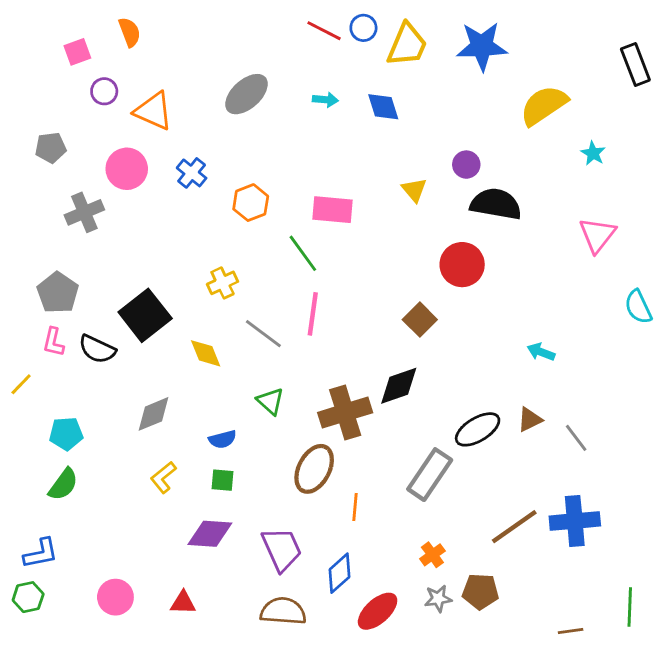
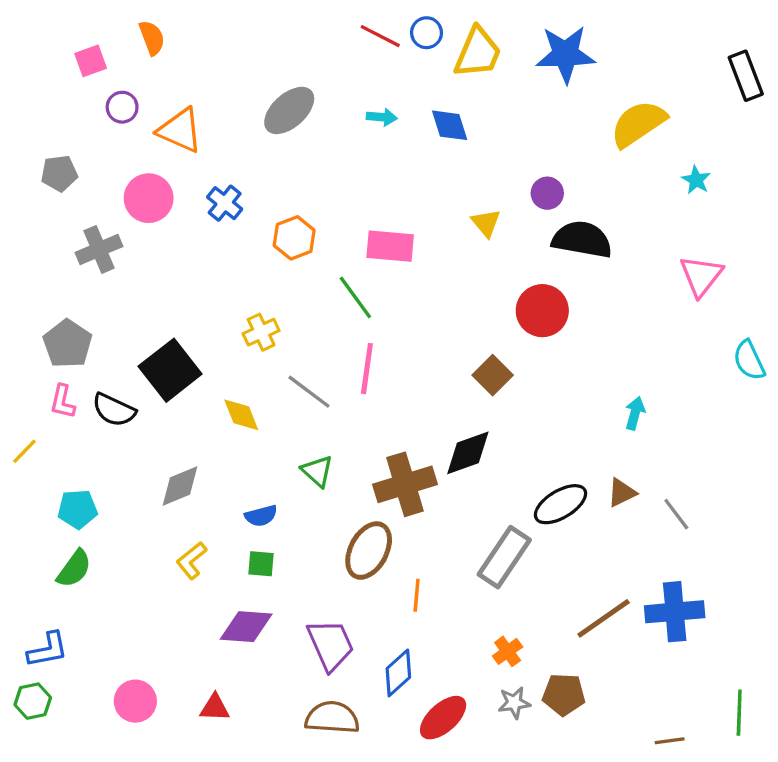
cyan arrow: (541, 352) -> (635, 413), turned 84

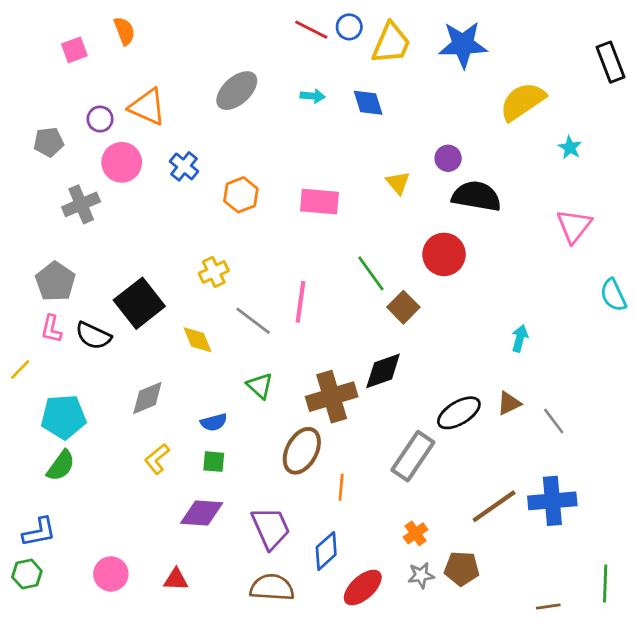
purple circle: (122, 107) -> (100, 119), moved
green line: (355, 297) -> (371, 273), moved
cyan pentagon: (77, 509) -> (63, 417), size x1.4

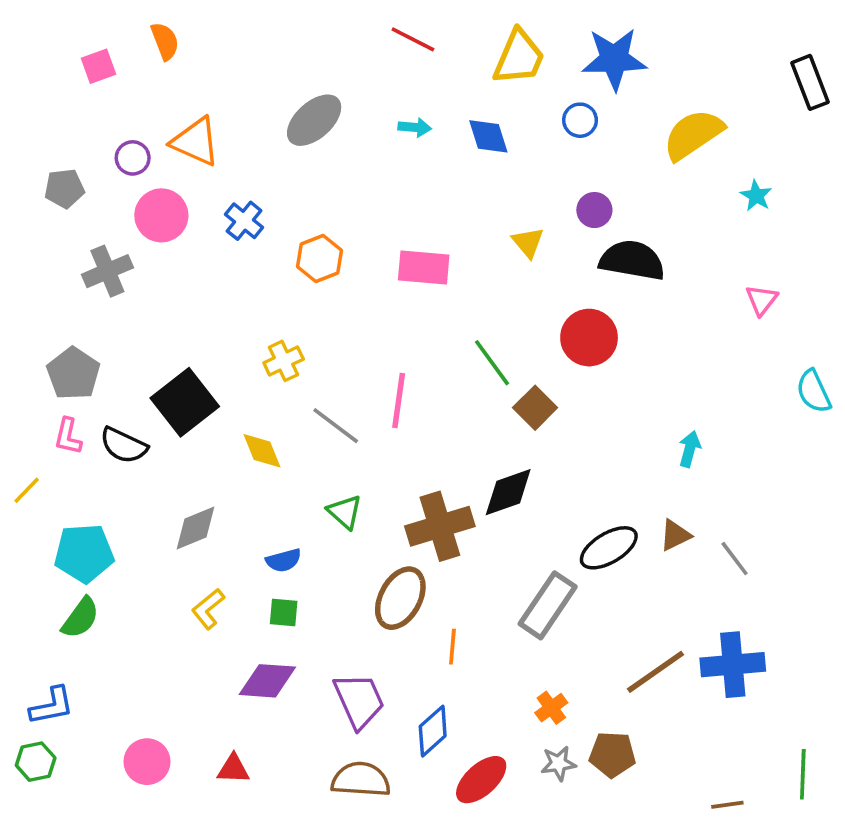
blue circle: (349, 27) -> (580, 120), moved
pink triangle: (574, 226) -> (762, 300), size x0.7

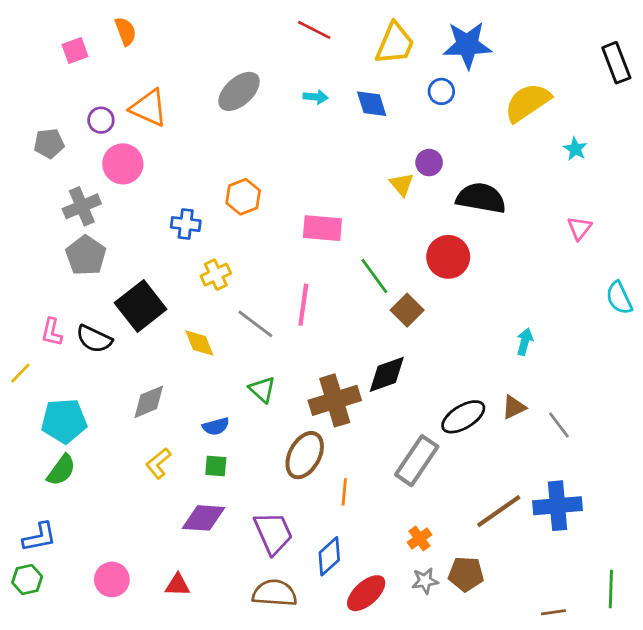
purple circle: (594, 210) -> (429, 163), moved
blue cross: (244, 221) -> (186, 224), moved, turned -32
pink rectangle: (424, 268) -> (322, 228), moved
gray pentagon: (73, 374) -> (86, 255), moved

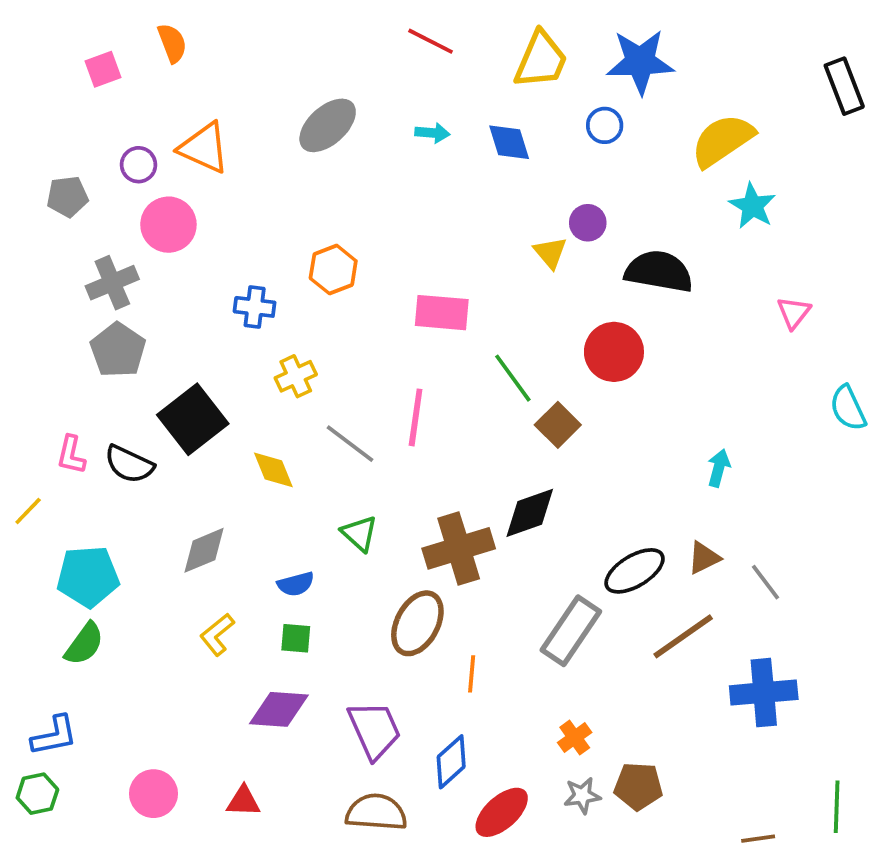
cyan star: (575, 149) -> (752, 206), moved, size x1.4
brown line: (499, 511) -> (683, 636), moved

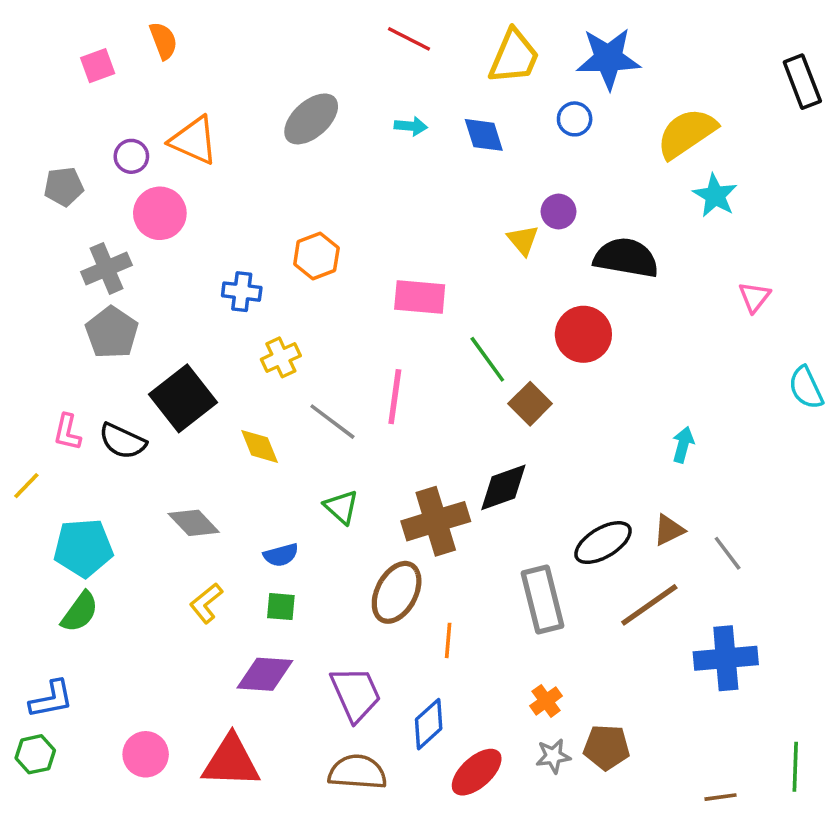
gray diamond: (204, 550) -> (194, 523), turned 69
gray rectangle: (571, 631) -> (542, 599), turned -48
red triangle: (243, 801) -> (231, 761), size x1.8

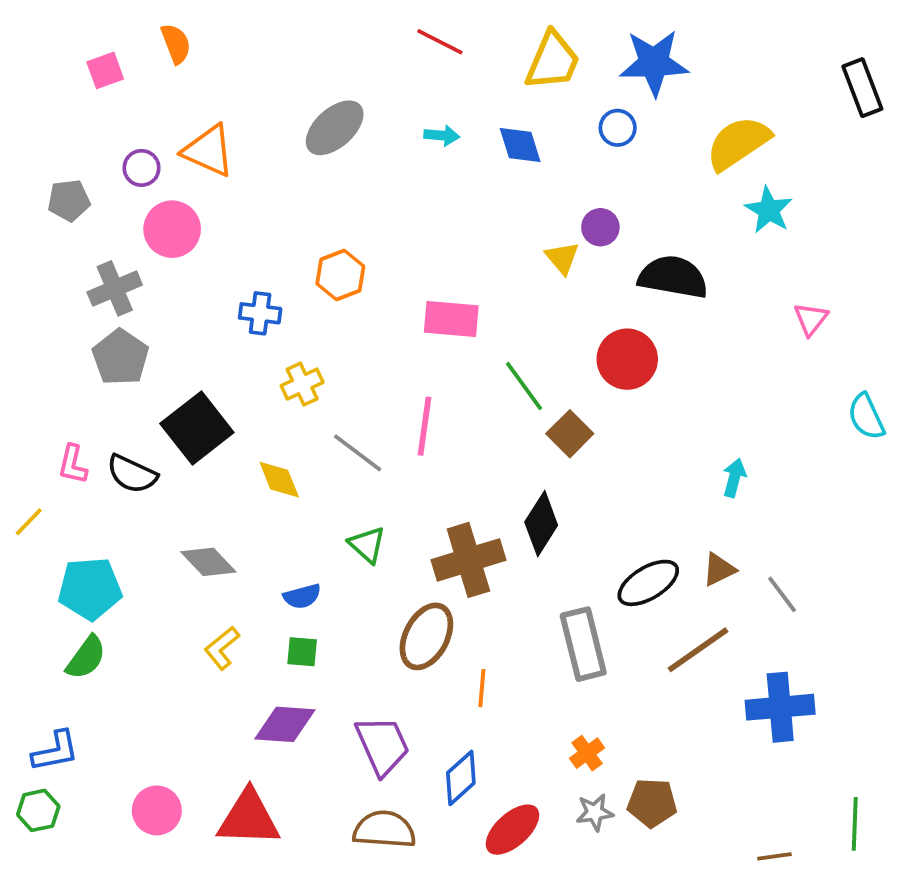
black diamond: (503, 487) -> (541, 524), turned -38

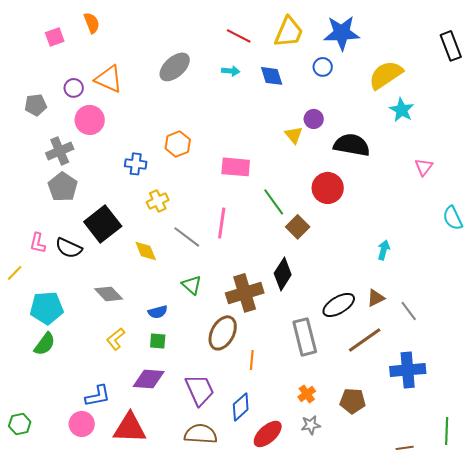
red line: (440, 42) -> (239, 36), moved
blue L-shape: (55, 751) -> (98, 396), moved
brown pentagon: (652, 803) -> (353, 401), moved

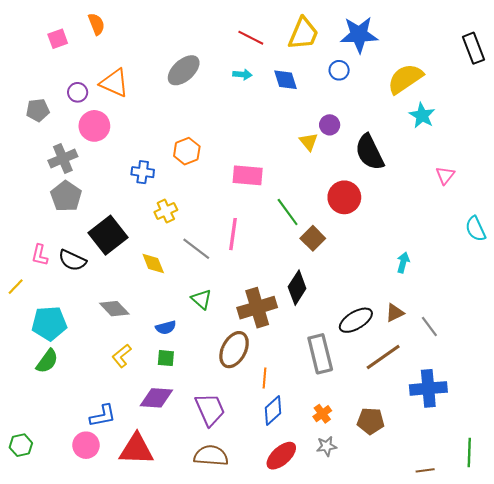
black semicircle: (352, 145) -> (370, 152), turned -126
blue diamond: (241, 407) -> (273, 411), moved

